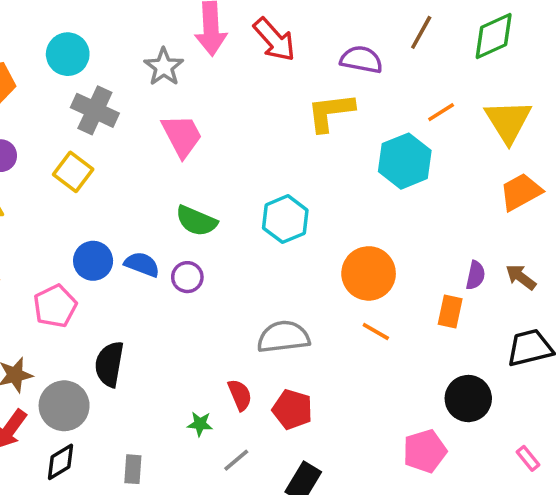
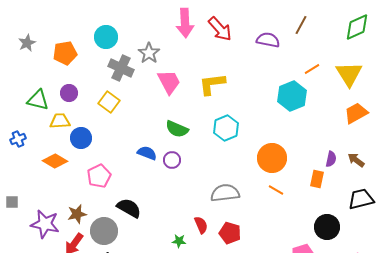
green diamond: (494, 36) -> (357, 27), moved
gray star: (164, 67) -> (149, 53), moved
yellow L-shape: (331, 112) -> (212, 84), moved
blue circle: (93, 261) -> (81, 138), moved
black semicircle: (109, 364) -> (129, 208), turned 110

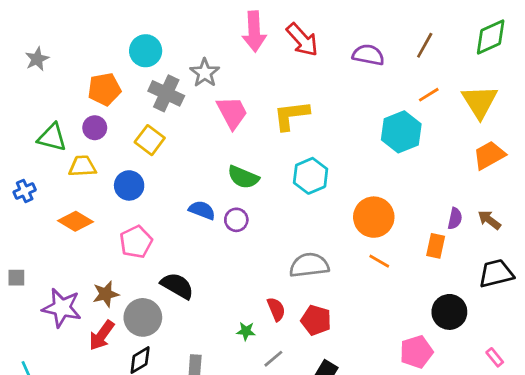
brown line: (301, 25) -> (425, 45), moved
orange pentagon: (65, 53) -> (104, 89), moved
blue circle: (81, 138) -> (129, 185), moved

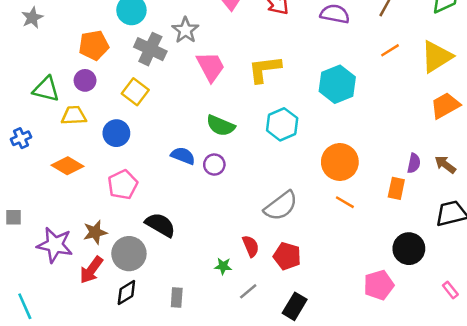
yellow triangle: (480, 102) -> (436, 57), turned 30
cyan hexagon: (401, 132) -> (337, 84), moved
gray semicircle: (309, 265) -> (281, 206), turned 150

